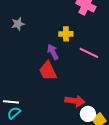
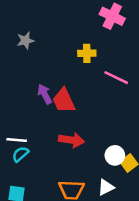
purple arrow: (53, 52) -> (45, 94), moved
red arrow: (75, 101) -> (71, 140), moved

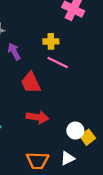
pink line: (116, 78) -> (58, 63), moved
purple arrow: (45, 94) -> (14, 51), moved

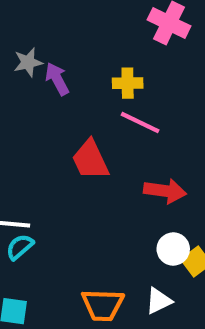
purple arrow: (14, 51) -> (57, 79), moved
red arrow: (38, 117) -> (165, 191), moved

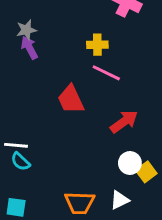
purple arrow: (57, 79) -> (29, 48), moved
red arrow: (165, 191) -> (124, 122), turned -44
cyan semicircle: (20, 247) -> (21, 162), turned -96

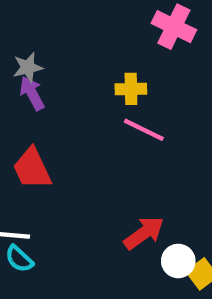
red trapezoid: (71, 99) -> (32, 169), moved
red arrow: (124, 122) -> (144, 233), moved

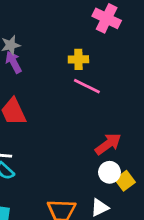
red arrow: (144, 233) -> (108, 144), moved

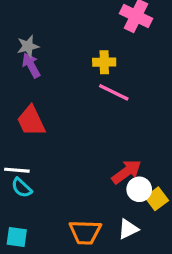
red arrow: (108, 144) -> (126, 172), moved

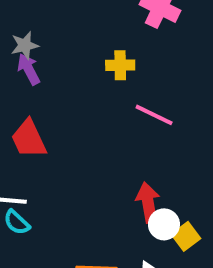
pink line: (114, 92) -> (154, 115), moved
red arrow: (126, 172) -> (148, 202), turned -64

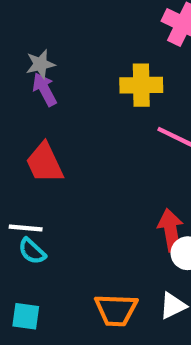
yellow cross: (120, 65) -> (141, 85), size x1.4

